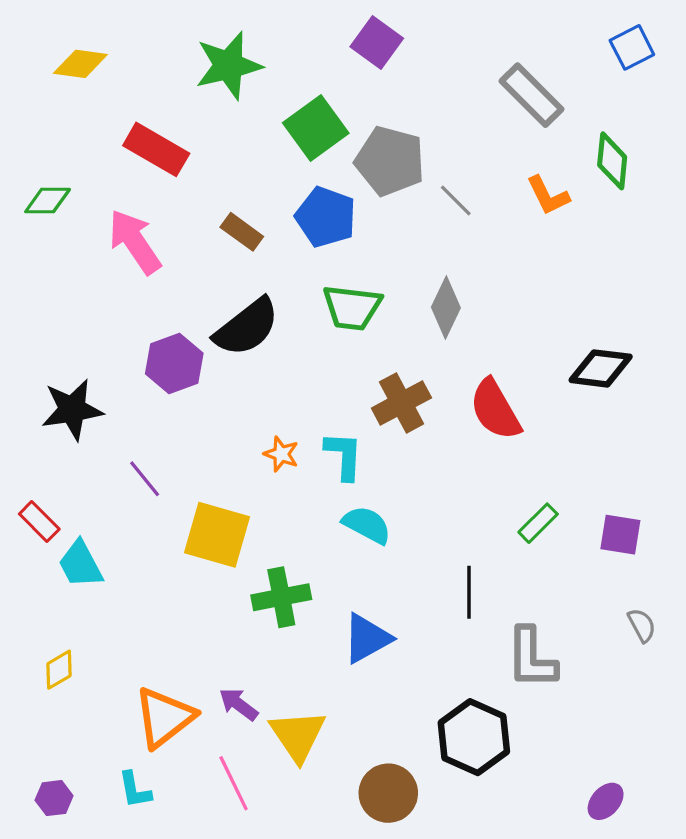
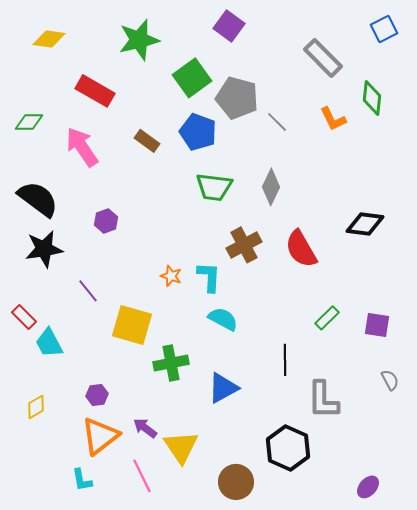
black semicircle: (247, 327) -> (38, 199), moved, turned -105
purple hexagon: (174, 363) -> (106, 221), size x0.7
purple hexagon: (54, 798) -> (97, 395), moved

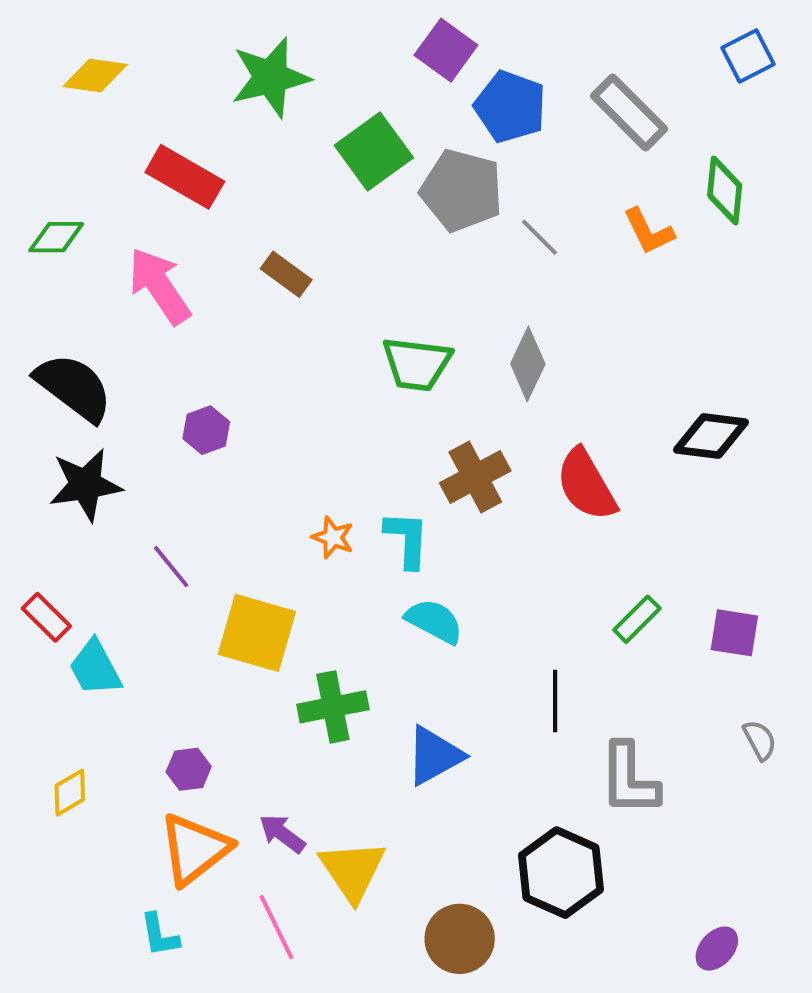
blue pentagon: (198, 132) -> (510, 107), moved

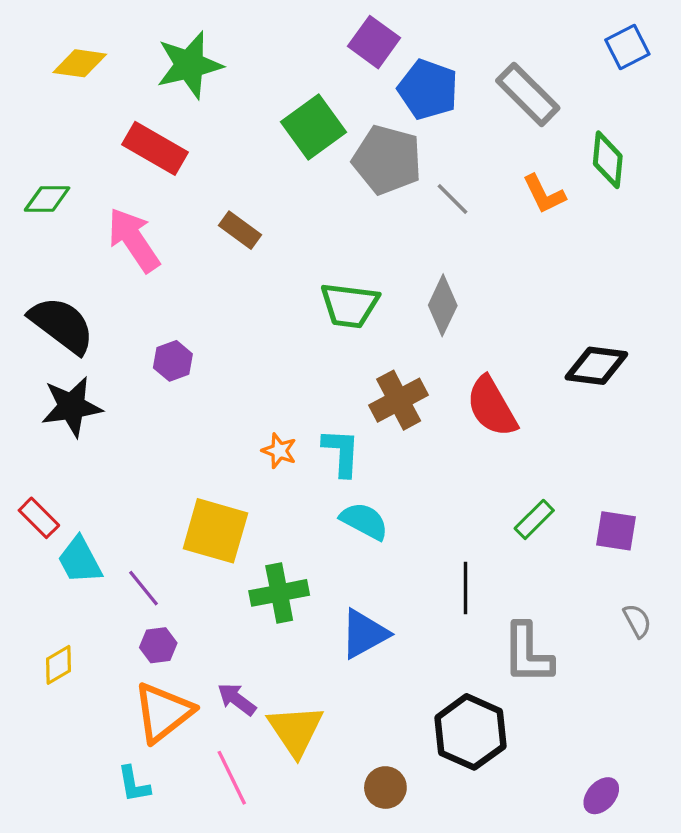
green star: (271, 77) -> (189, 65), moved
purple line: (171, 567) -> (144, 588), moved
brown circle: (460, 939) -> (385, 788), size x0.7

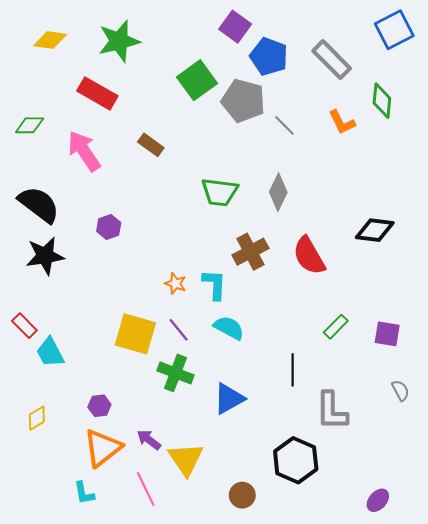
blue square: (627, 47) -> (394, 30), size x1.4
purple line: (144, 588) -> (179, 330), moved
green cross: (279, 593) -> (175, 373), turned 32

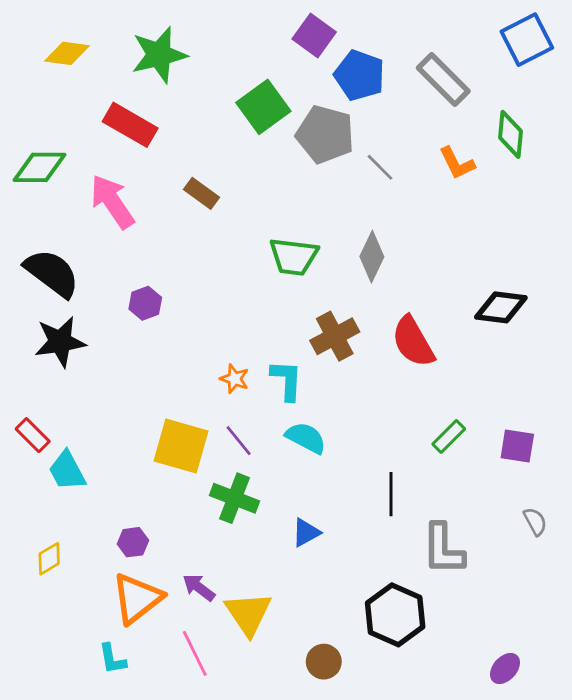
green diamond: (30, 125) -> (40, 167), size x1.4
blue triangle: (229, 399) -> (306, 533), size x0.7

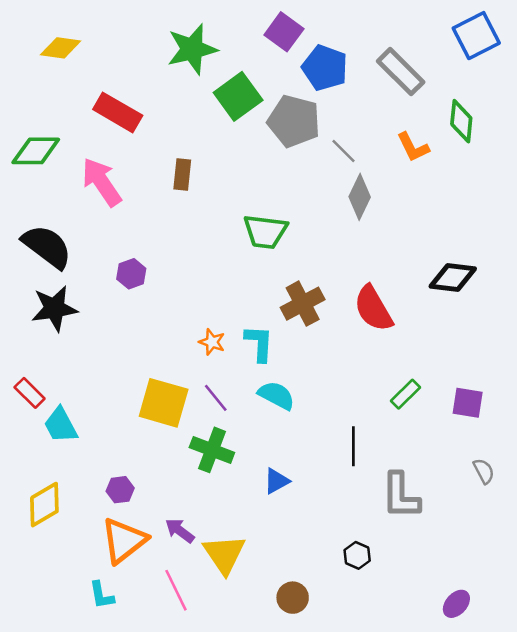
green star: (159, 55) -> (192, 49), moved
brown rectangle: (202, 193) -> (182, 174), turned 60
gray diamond: (372, 257) -> (360, 197), moved
yellow diamond: (49, 559) -> (44, 505), size x1.5
black hexagon: (395, 615) -> (357, 555), size x0.5

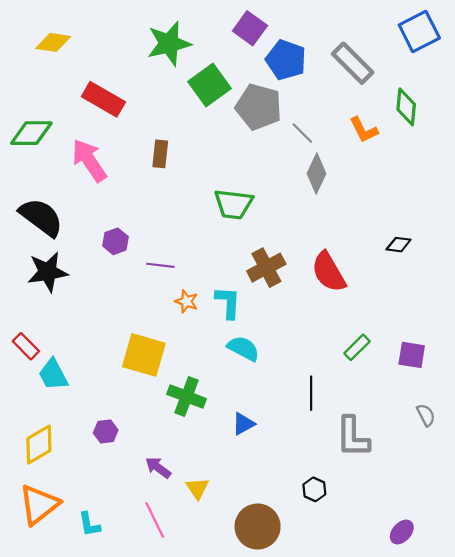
black diamond: (453, 277) -> (399, 245), size x0.6
purple line: (216, 398) -> (160, 265), moved, turned -44
orange triangle: (124, 541) -> (39, 505), moved
yellow triangle: (224, 554) -> (197, 488), size x0.6
brown circle: (293, 598) -> (258, 527), size x1.6

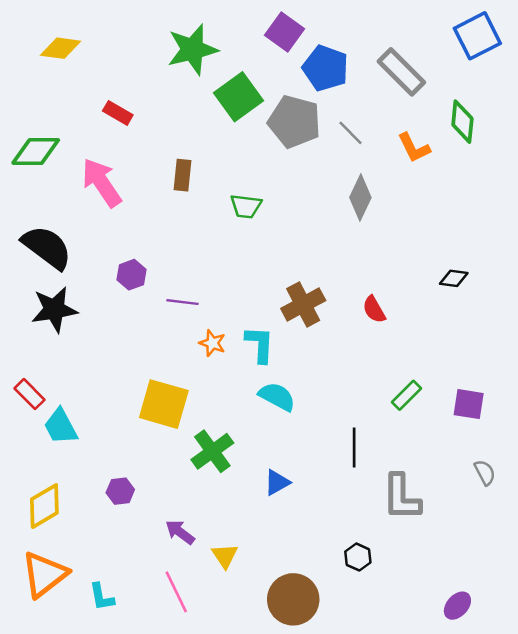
red rectangle: (103, 99) -> (118, 113), size x0.6
gray line: (302, 133) -> (350, 133), moved
green trapezoid: (234, 204) -> (246, 206), moved, size x0.7
red semicircle: (329, 272) -> (374, 309), size x0.6
green cross: (187, 396) -> (212, 451), turned 33

